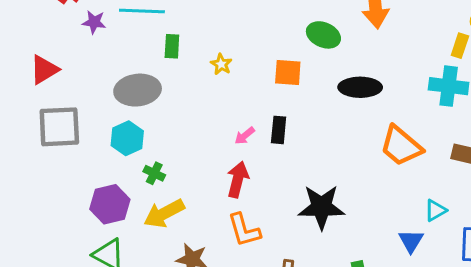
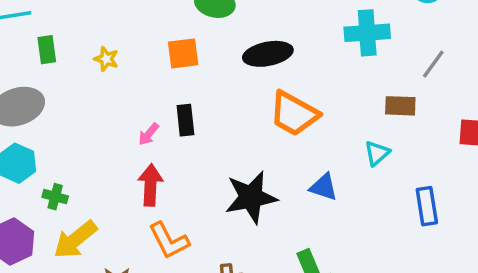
orange trapezoid: (401, 146) -> (294, 114), moved
cyan triangle: (436, 210) -> (377, 153), moved
blue triangle: (411, 241) -> (324, 187), moved, turned -32

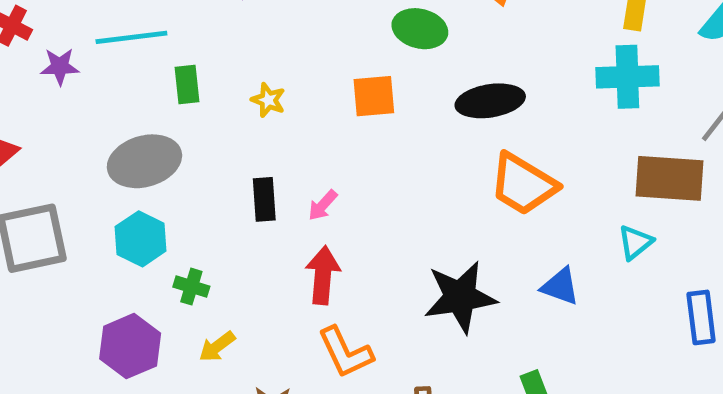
brown rectangle: (400, 106) -> (670, 178), size x1.6
black rectangle: (185, 120) -> (264, 199), moved
yellow arrow: (75, 240) -> (217, 347), size x0.6

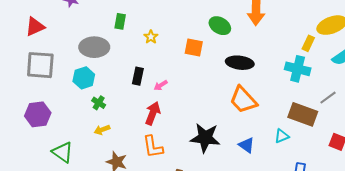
purple hexagon: (130, 346) -> (38, 114), moved

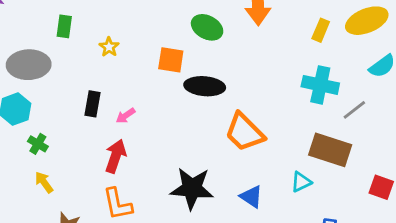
yellow rectangle: (308, 43) -> (321, 30), moved
black ellipse: (240, 63) -> (205, 86), moved
gray line: (328, 98) -> (354, 110), moved
yellow arrow: (102, 130) -> (44, 182), turned 77

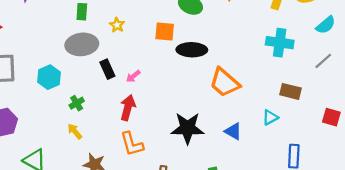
gray ellipse: (29, 65) -> (82, 44), moved
black rectangle: (92, 104) -> (107, 69), turned -30
gray line: (354, 110) -> (323, 61), moved
green cross: (38, 144) -> (77, 103), moved, turned 32
brown rectangle: (330, 150) -> (291, 91), size x0.7

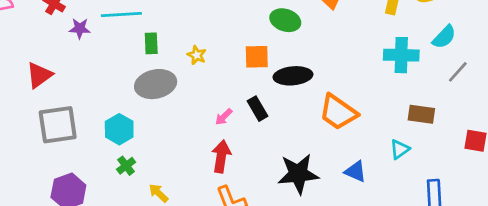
cyan semicircle: (326, 25) -> (444, 37), moved
black rectangle: (107, 69) -> (257, 109), moved
green cross: (77, 103) -> (126, 166), moved

